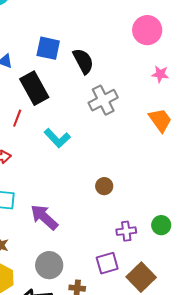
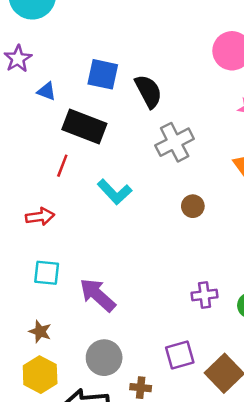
black rectangle: (34, 88) -> (84, 127), turned -40
brown circle: (104, 186) -> (193, 206), moved
purple cross: (126, 231) -> (205, 295), moved

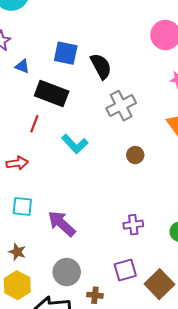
purple cross: (205, 295) -> (133, 225), moved

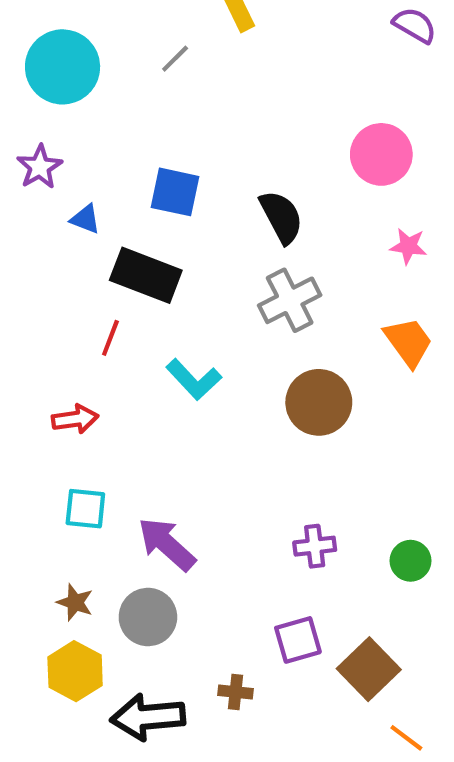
black semicircle: (101, 66) -> (281, 217), moved
brown circle: (135, 155) -> (319, 402), size x1.8
gray circle: (67, 272) -> (148, 617), moved

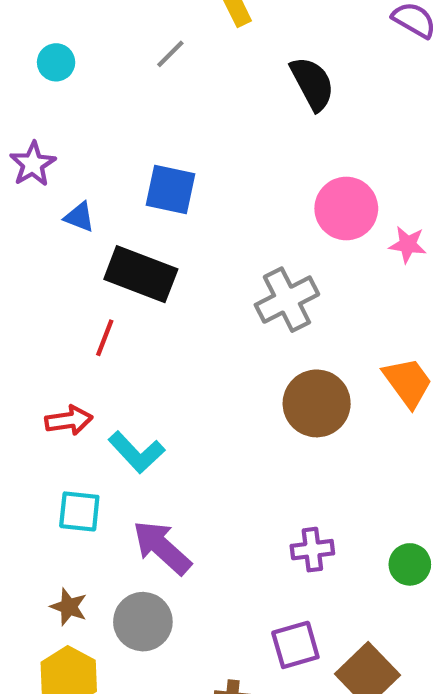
cyan circle: (63, 67) -> (56, 62), size x0.5
pink circle: (381, 154) -> (346, 209), moved
black semicircle: (281, 217) -> (312, 84), moved
orange trapezoid: (408, 342) -> (408, 382), moved
cyan L-shape: (194, 379) -> (137, 452), moved

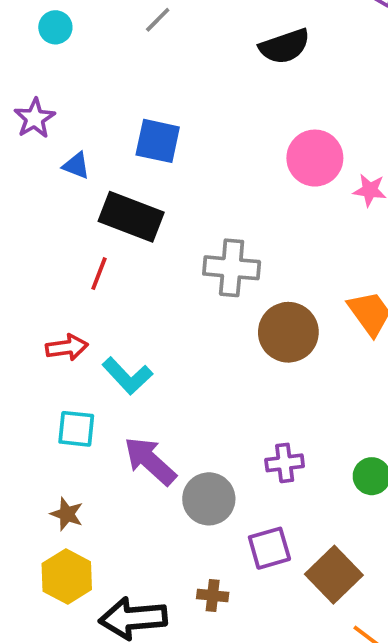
black semicircle: (312, 84) -> (285, 46), turned 99
gray cross: (287, 300) -> (232, 268), moved, turned 32
gray circle: (143, 622) -> (209, 499), moved

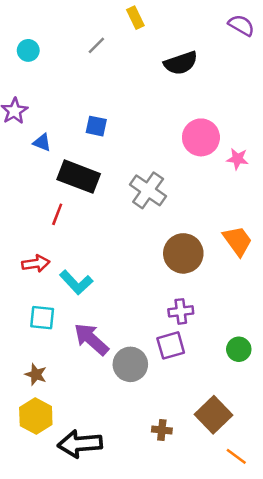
blue square: (158, 141) -> (96, 126), size x0.7
gray cross: (232, 268) -> (148, 190), moved, turned 30
purple cross: (285, 463) -> (181, 311), moved
purple square: (269, 548) -> (171, 345), moved
brown cross: (213, 595) -> (162, 430), moved

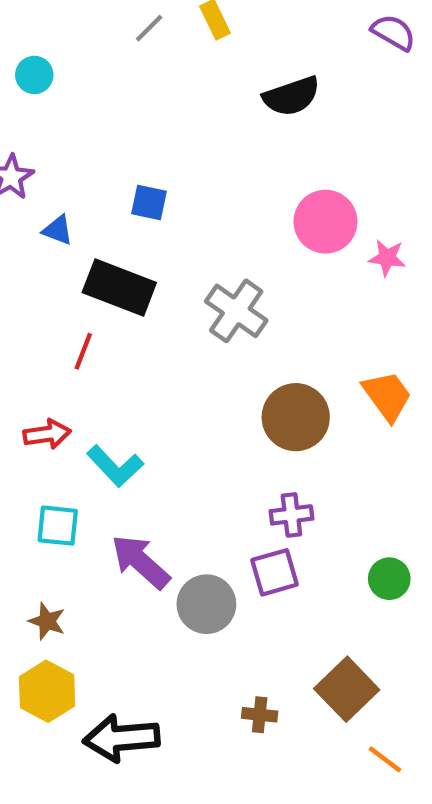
gray line: (96, 45) -> (149, 28), moved

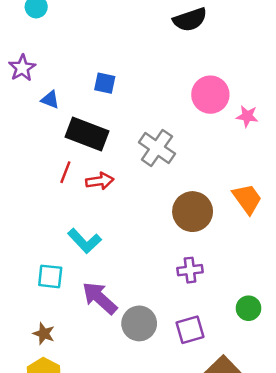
red arrow: (47, 434) -> (100, 181), moved
purple square: (274, 572) -> (190, 330), moved

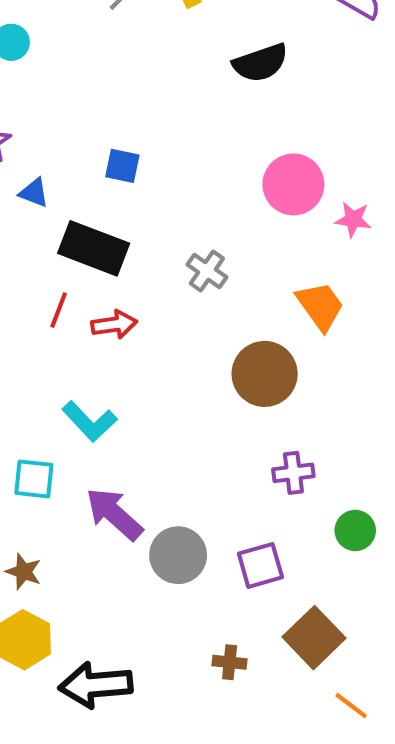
gray cross: (157, 148) -> (207, 271), size x0.7
orange trapezoid: (247, 199) -> (320, 306), moved
purple cross: (190, 270) -> (293, 473), moved

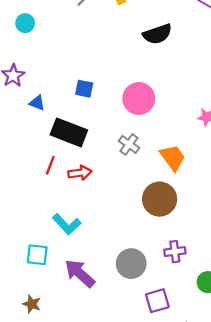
pink circle: (293, 184) -> (139, 99), moved
orange trapezoid: (320, 306) -> (173, 158), moved
gray circle: (178, 555) -> (131, 264), moved

